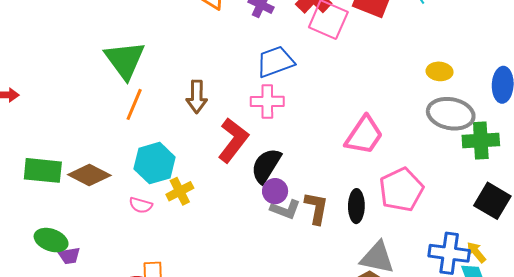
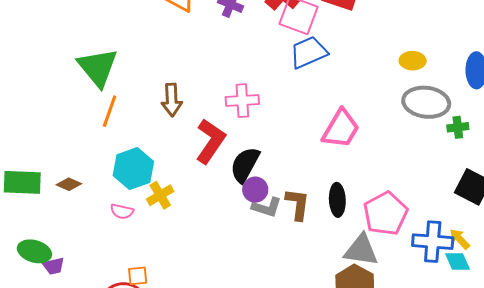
blue trapezoid: (275, 62) -> (309, 52), moved
green cross: (481, 141) -> (458, 127), size x0.6
brown diamond: (89, 175) -> (69, 184), size x0.6
pink pentagon: (401, 190) -> (386, 214), moved

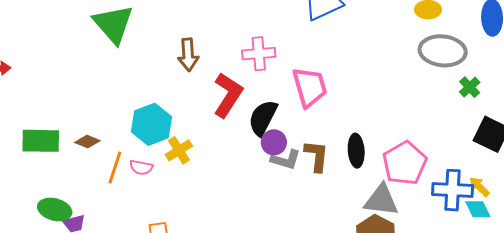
orange line: (110, 111) -> (115, 168), moved
green cross: (458, 127) -> (470, 87), moved, turned -35
pink trapezoid: (341, 129) -> (310, 87), moved, turned -45

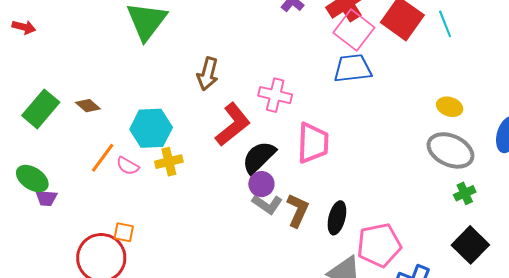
green rectangle: (41, 141) -> (41, 109), turned -69
brown diamond: (87, 142) -> (88, 106), moved

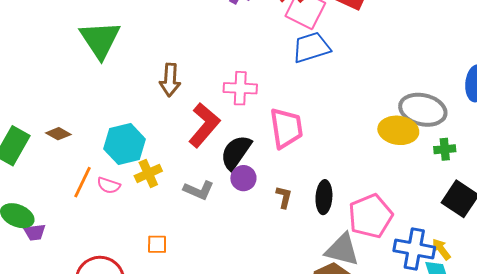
yellow ellipse: (450, 107) -> (398, 130), moved, size x1.5
green cross: (465, 193) -> (445, 149), turned 30
gray L-shape: (267, 204) -> (199, 190), moved
brown L-shape: (298, 210) -> (284, 197), size x0.7
orange square: (124, 232) -> (157, 244), moved

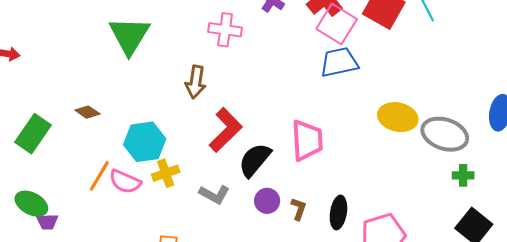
pink cross: (240, 88) -> (225, 30), moved
yellow ellipse: (398, 130) -> (398, 117), moved
brown diamond: (58, 134) -> (87, 112), moved
purple circle: (243, 178) -> (267, 201), moved
pink semicircle: (109, 185) -> (125, 182), size x1.4

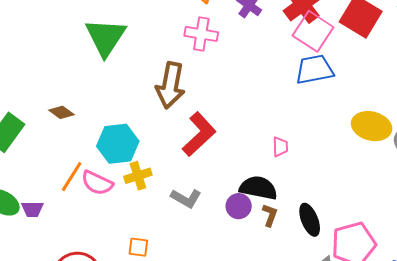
brown arrow: (196, 82) -> (170, 85), size x1.4
pink trapezoid: (307, 140) -> (280, 147), size x0.5
black semicircle: (255, 160) -> (258, 188), moved, turned 60
black ellipse: (338, 212) -> (310, 220), turned -32
purple trapezoid: (47, 222) -> (32, 209), moved

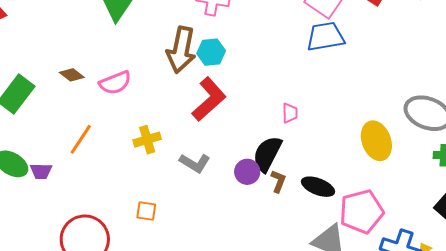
yellow ellipse: (372, 126) -> (376, 141), moved, turned 54
cyan hexagon: (118, 144) -> (211, 52), moved, size x0.7
pink semicircle: (97, 183) -> (115, 83), moved, turned -48
black semicircle: (258, 188) -> (267, 154), turned -75
black ellipse: (310, 220) -> (318, 187), turned -48

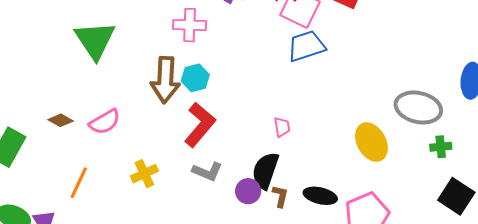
gray L-shape: (195, 163) -> (207, 172), moved

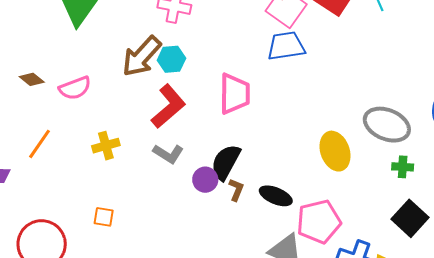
brown arrow: (165, 80) -> (142, 56), turned 30
pink trapezoid: (282, 127) -> (235, 94), moved, size x2.0

